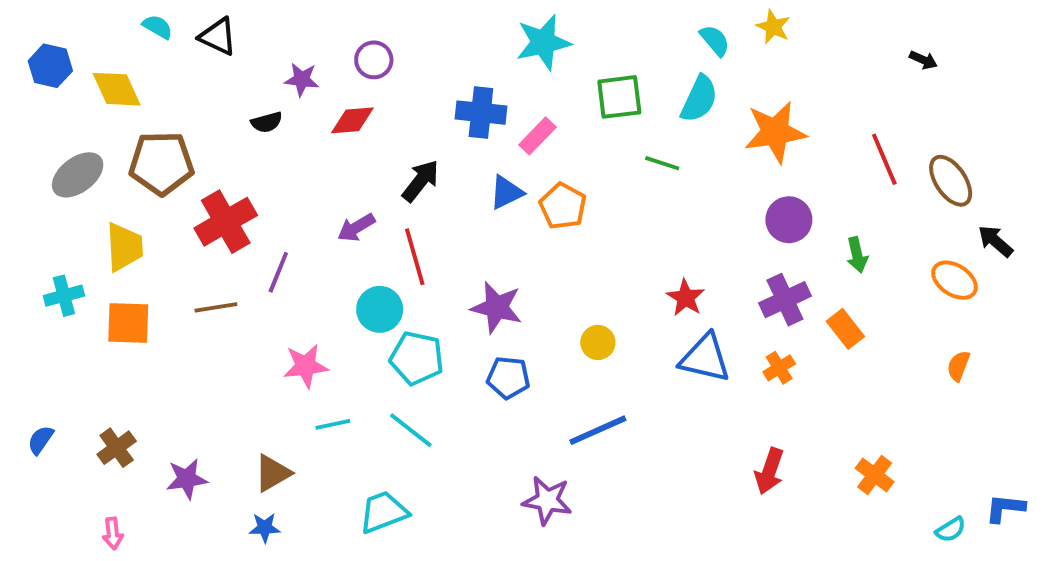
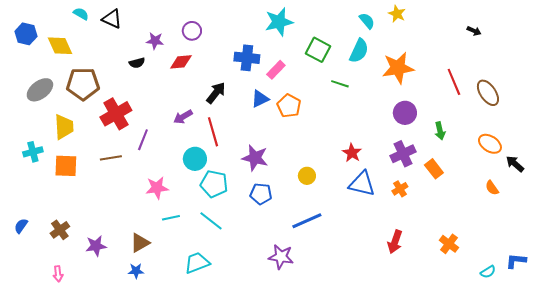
green square: (619, 97) -> (318, 50), turned 35
black arrow: (995, 241) -> (515, 164), moved
orange semicircle: (958, 366) -> (492, 188), turned -56

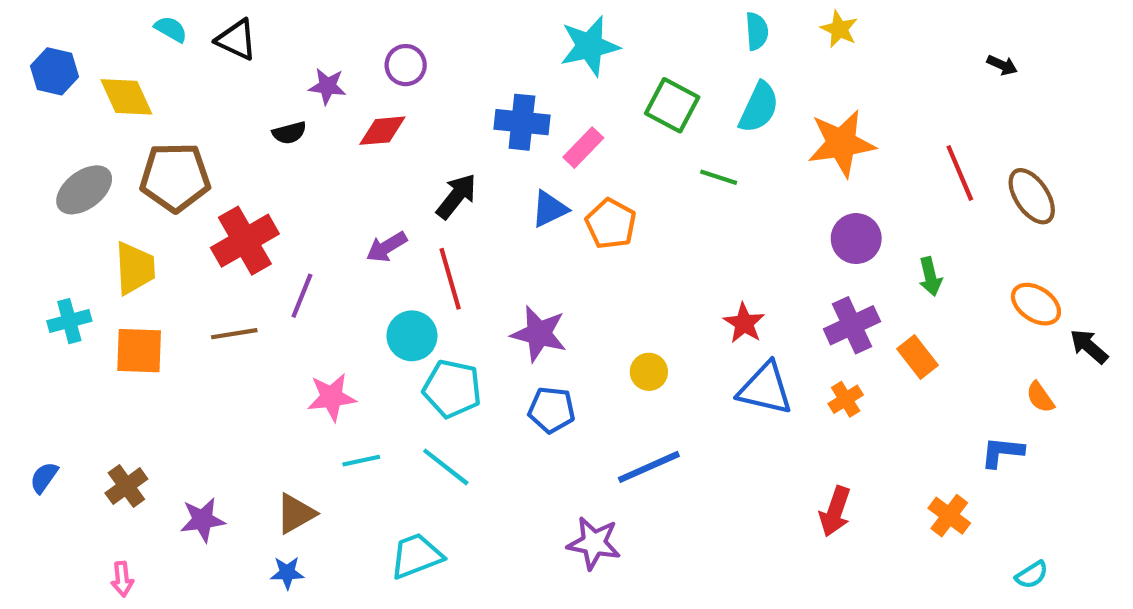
cyan semicircle: (367, 21) -> (757, 31), moved, turned 36
blue L-shape: (516, 261) -> (1002, 452), moved

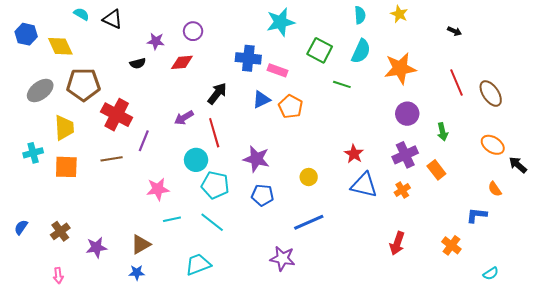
black arrow: (1002, 65) -> (454, 31), moved
pink rectangle: (583, 148) -> (277, 70), turned 66
red cross: (245, 241) -> (117, 115), turned -32

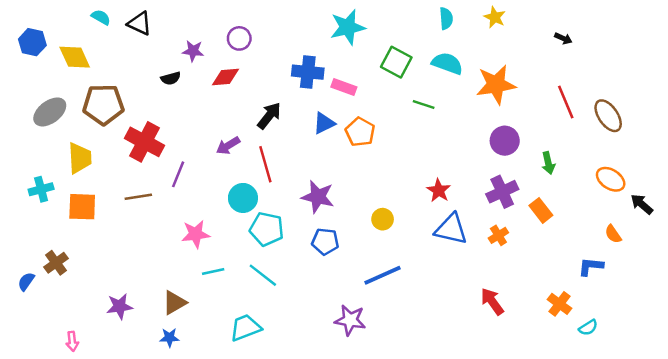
cyan semicircle: (361, 51) -> (447, 63), turned -95
brown cross: (60, 231) -> (56, 263), moved
red arrow: (397, 243) -> (492, 301), turned 125
cyan semicircle: (491, 274) -> (588, 328), moved

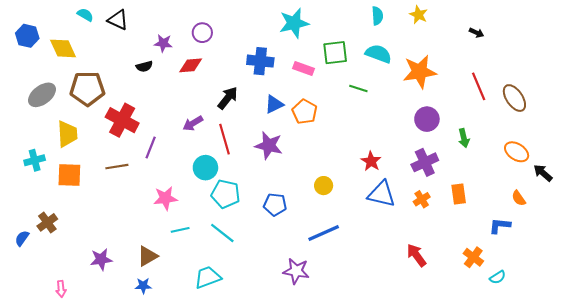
green square: (396, 62) -> (335, 53), turned -35
pink rectangle: (344, 87) -> (304, 68), moved
purple star: (318, 197) -> (269, 145), moved
orange rectangle: (541, 210) -> (459, 194), moved, turned 30

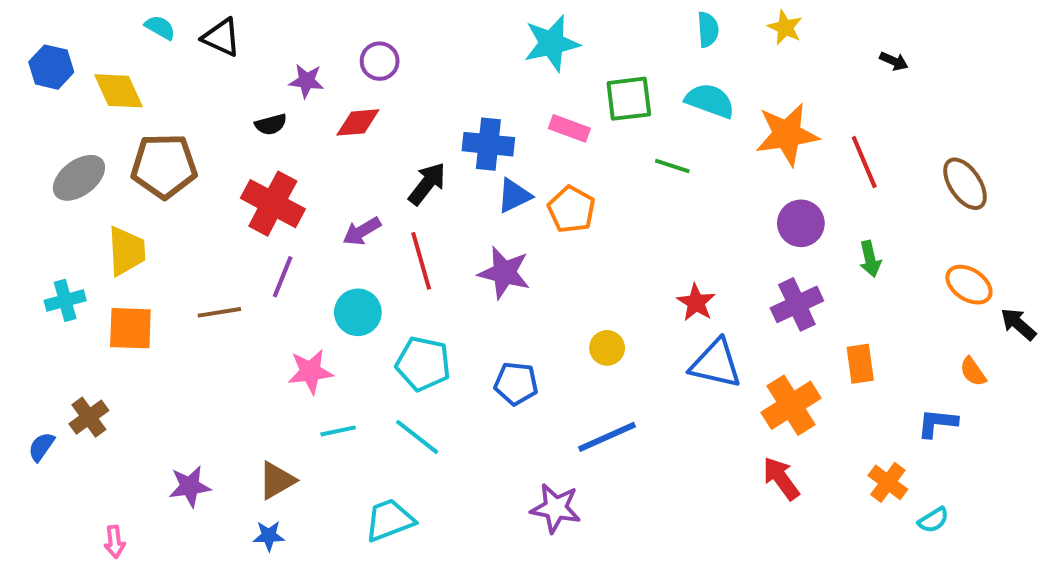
blue cross: (260, 61) -> (488, 144), moved
red line: (479, 86) -> (864, 162), moved
red cross: (122, 120) -> (273, 204), moved
cyan circle: (205, 168) -> (358, 312), moved
orange cross: (422, 199) -> (791, 405), moved, size x1.8

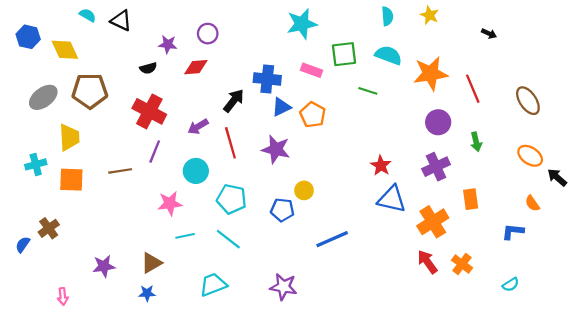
yellow circle: (607, 348) -> (304, 190), moved
orange cross: (888, 482) -> (462, 264), moved
purple star: (556, 508) -> (283, 287), moved

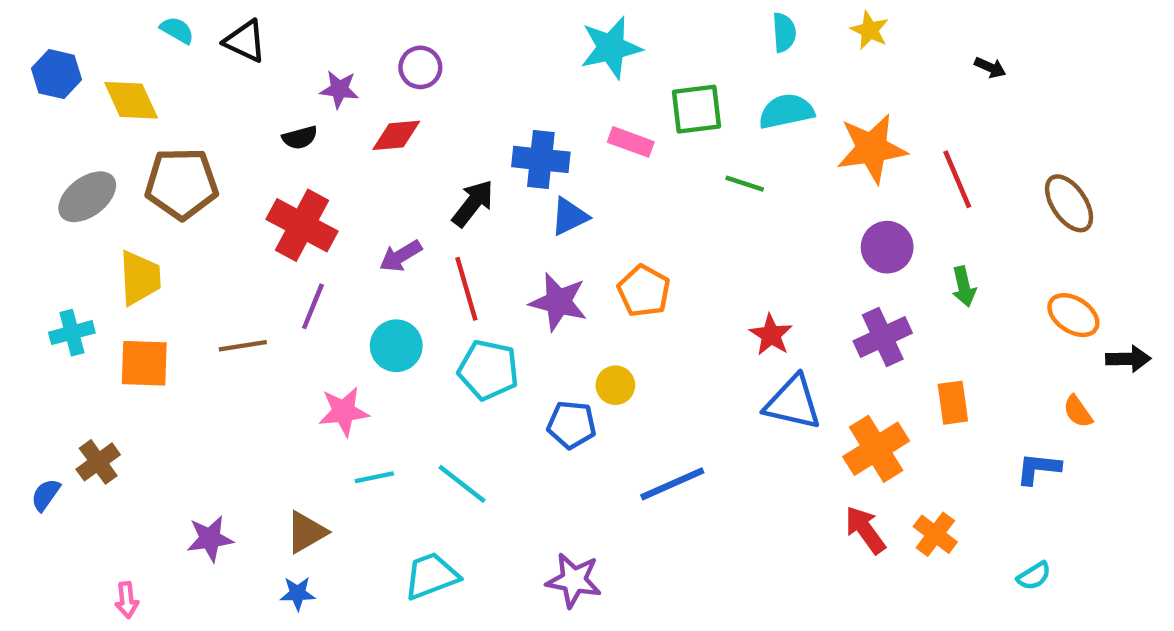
cyan semicircle: (388, 55) -> (786, 111), turned -32
orange pentagon: (313, 115) -> (644, 291), moved
black arrow: (557, 177) -> (1128, 359), turned 138
cyan pentagon: (232, 199) -> (488, 370), moved

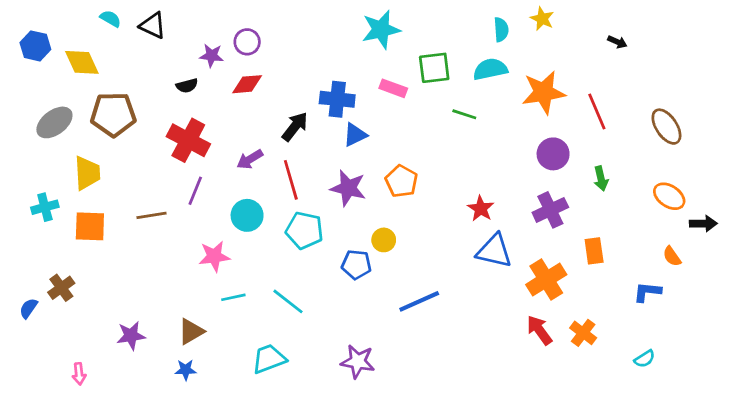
cyan semicircle: (784, 32) -> (501, 30), moved
purple circle: (420, 67) -> (247, 42), moved

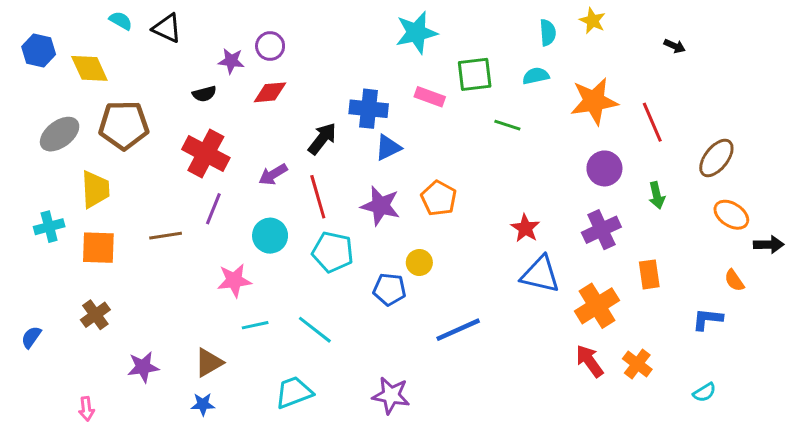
cyan semicircle: (490, 69) -> (536, 76), size x0.7
brown ellipse: (666, 127) -> (716, 158), moved, turned 72
brown cross: (61, 288) -> (95, 315), moved

